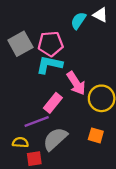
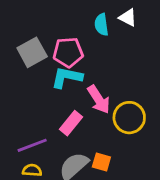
cyan semicircle: (78, 21) -> (101, 25), turned -42
purple line: (37, 121) -> (32, 145), moved
orange square: (96, 135) -> (101, 162), moved

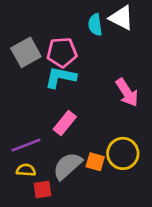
white triangle: (128, 18) -> (121, 18), size x1.4
pink arrow: (99, 100) -> (127, 93), moved
yellow circle: (129, 118) -> (123, 153), moved

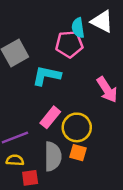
pink pentagon: (62, 52) -> (69, 44), moved
yellow circle: (123, 153) -> (77, 127), moved
gray semicircle: (67, 166) -> (53, 156), turned 132

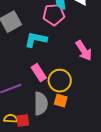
pink rectangle: (50, 117) -> (39, 73), turned -72
yellow semicircle: (15, 160) -> (11, 119), moved

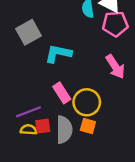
pink pentagon: (54, 15) -> (115, 24), moved
yellow semicircle: (11, 119) -> (29, 130), moved
red square: (23, 121) -> (43, 126), moved

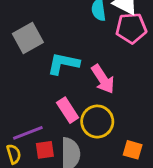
pink arrow: (115, 67) -> (103, 79), moved
orange square: (88, 126) -> (133, 150), moved
yellow semicircle: (29, 130) -> (14, 154), moved, turned 70

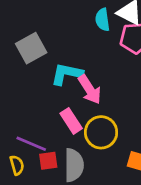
pink arrow: (103, 79) -> (90, 90), moved
purple line: (28, 133) -> (31, 144), turned 44

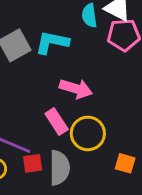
cyan L-shape: (67, 74) -> (52, 42), moved
pink arrow: (90, 90) -> (76, 89), turned -40

